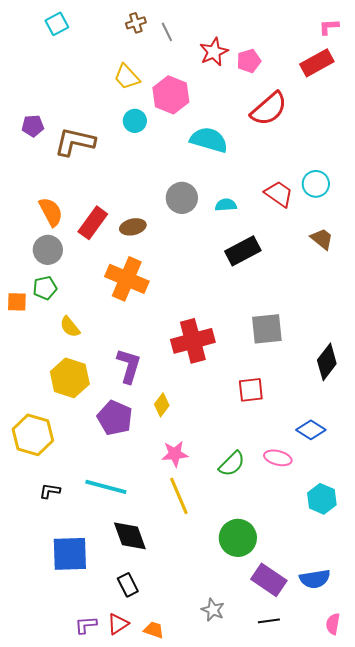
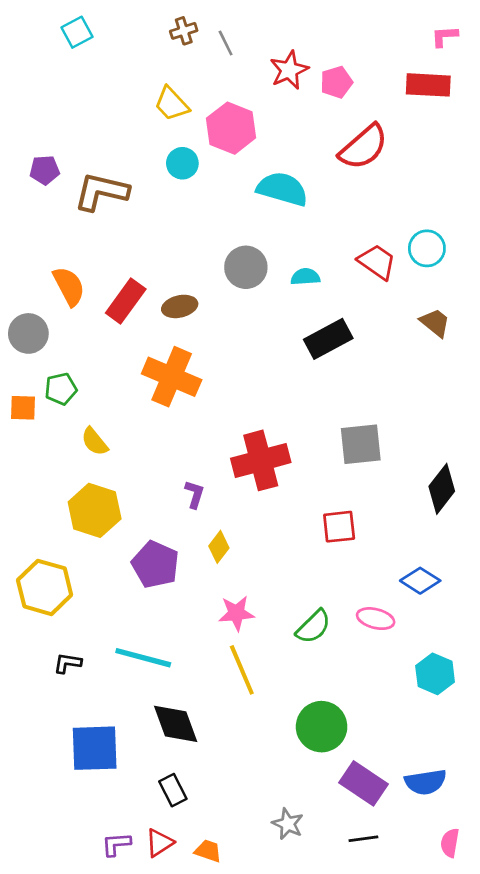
red rectangle: (317, 63) -> (428, 85), turned 32
gray circle: (48, 250) -> (28, 333), moved
purple L-shape: (129, 366) -> (195, 494), moved, size x0.6

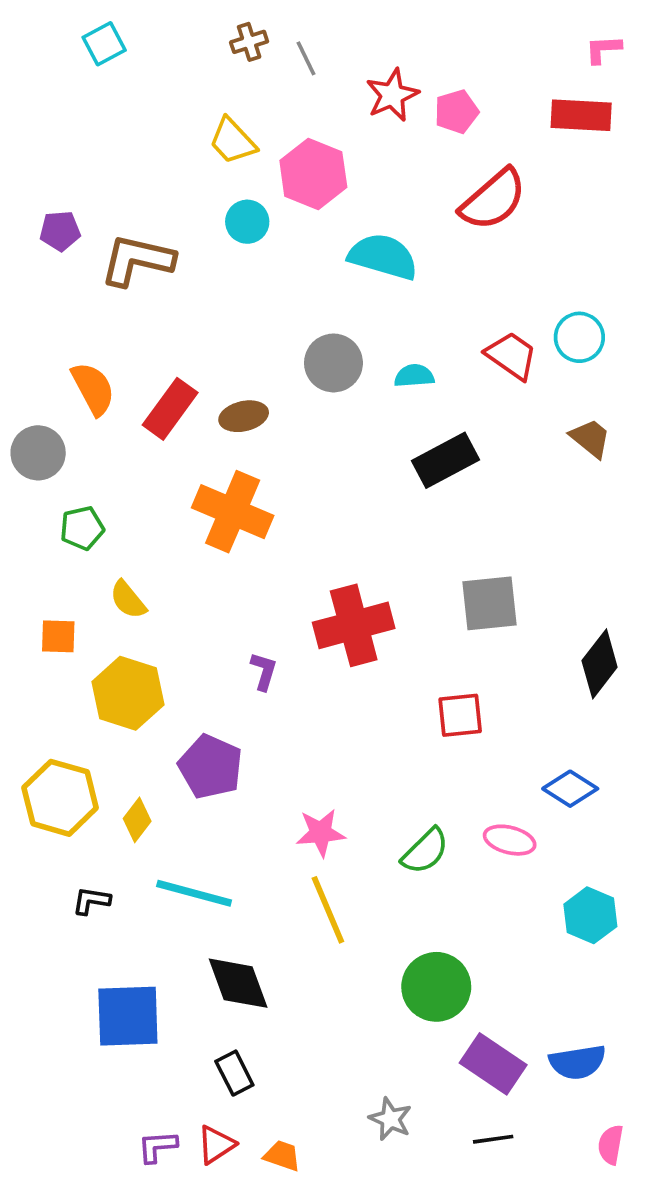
orange square: (23, 408) -> (58, 636), moved
yellow diamond: (219, 547) -> (137, 820), moved

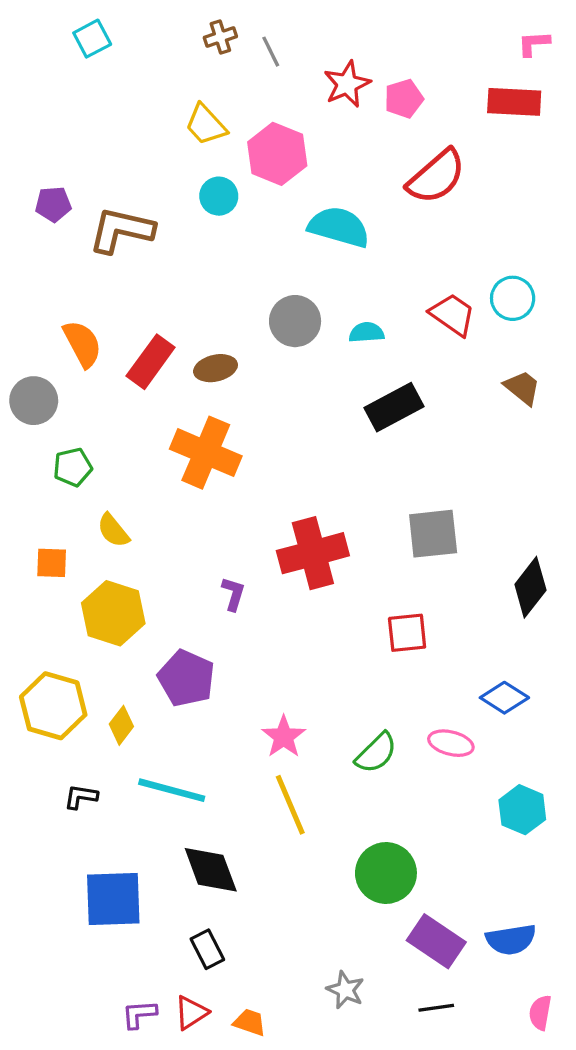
pink star: (321, 833) -> (284, 737), turned -30

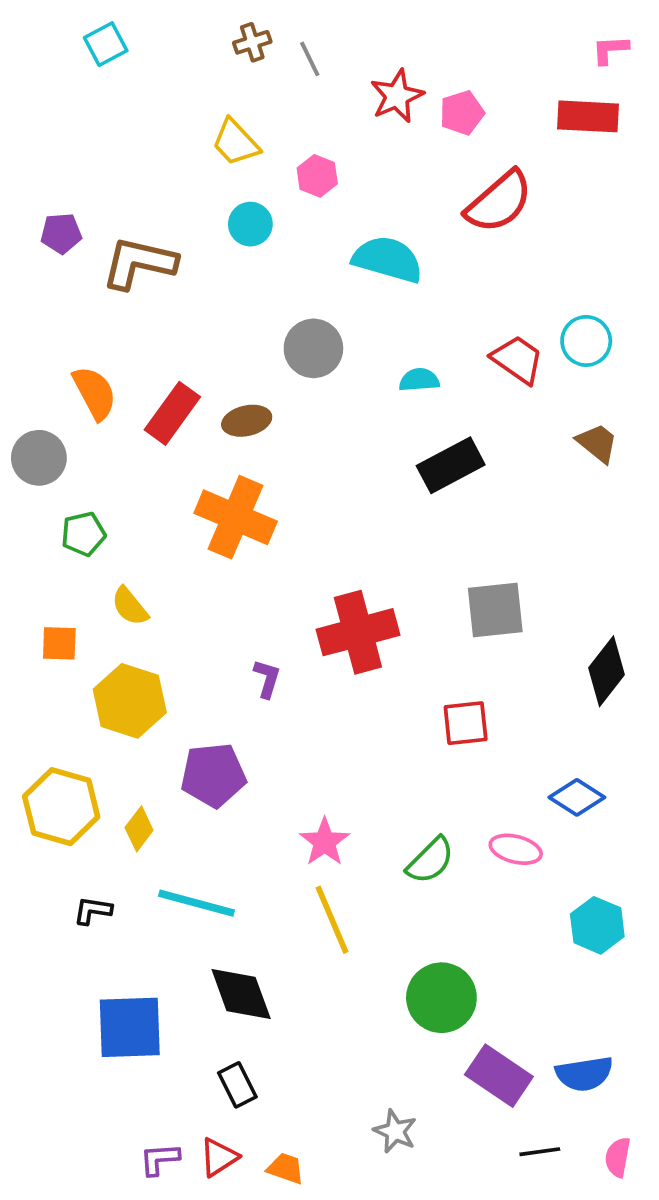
pink hexagon: (277, 154) -> (317, 176), size x0.6
gray circle: (295, 321) -> (313, 348), moved
purple pentagon: (186, 678) -> (213, 775), turned -30
black line: (436, 1008) -> (540, 1152), moved

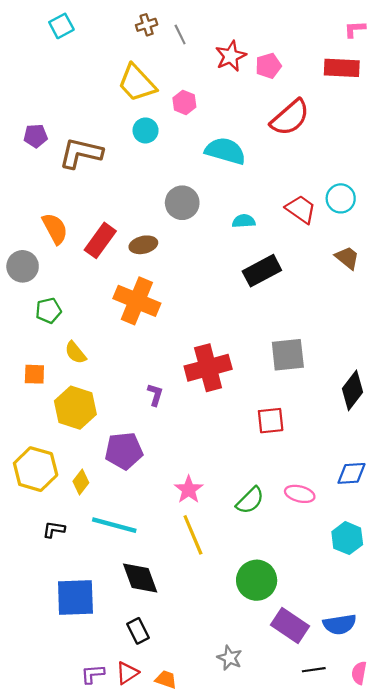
yellow trapezoid: (236, 142) -> (137, 83), size x1.4
blue diamond: (577, 797) -> (351, 473), moved, turned -36

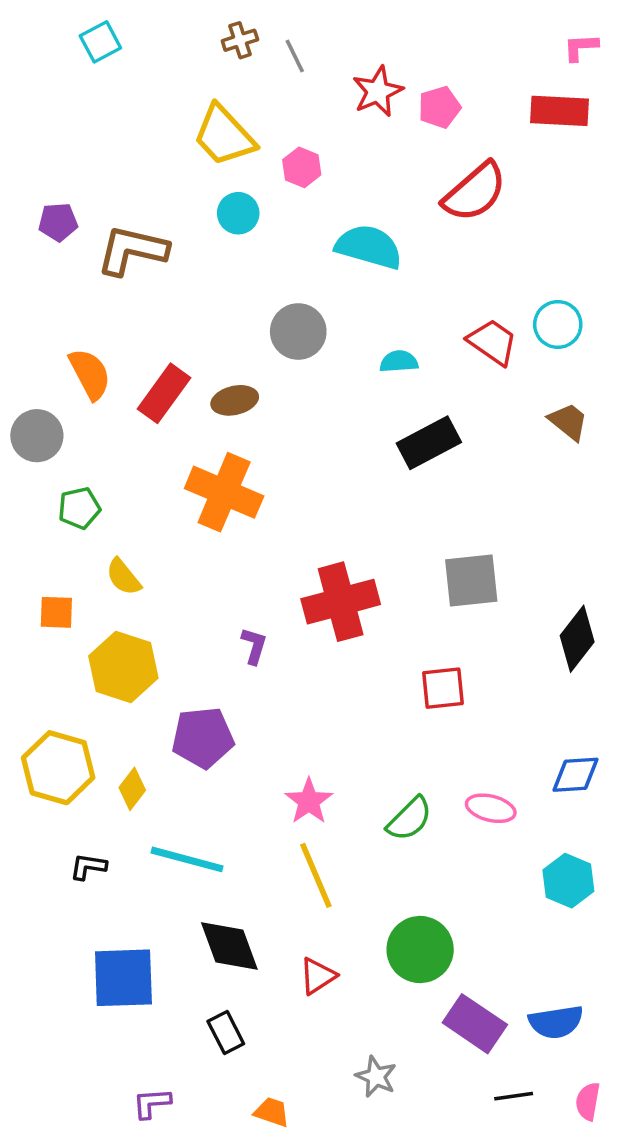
red triangle: (127, 673) -> (318, 976), moved

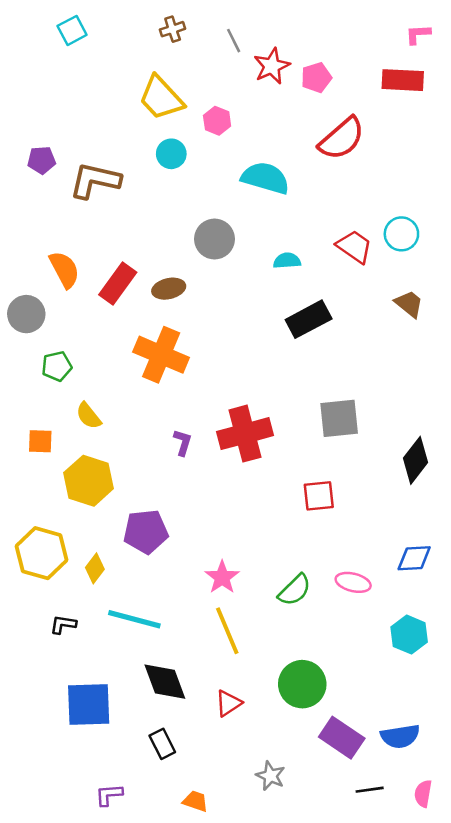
gray line: (295, 56) -> (234, 41), moved
purple L-shape: (254, 646) -> (183, 442), moved

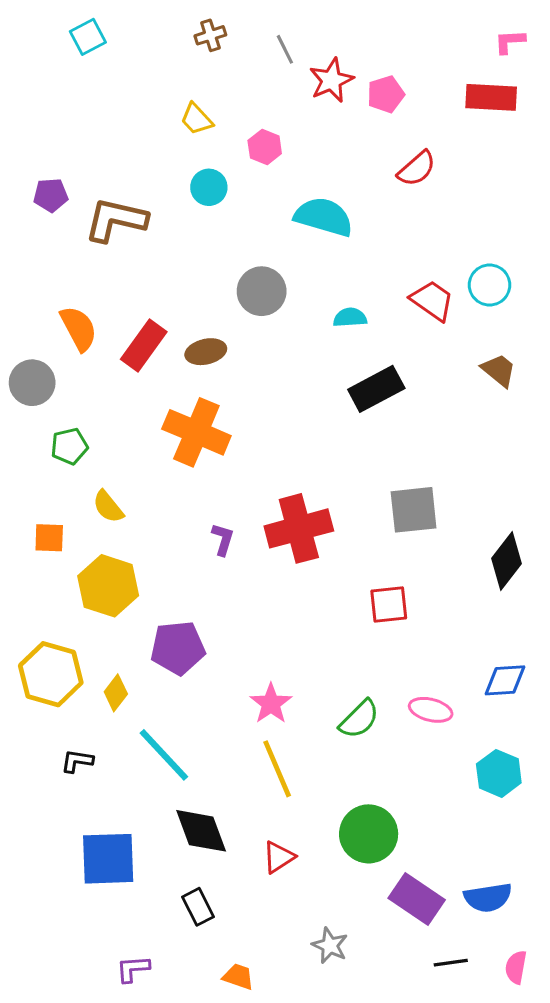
yellow trapezoid: (161, 98) -> (196, 119), size x0.6
red semicircle: (342, 139) -> (417, 169), size x0.7
cyan line: (134, 619) -> (164, 755), turned 32

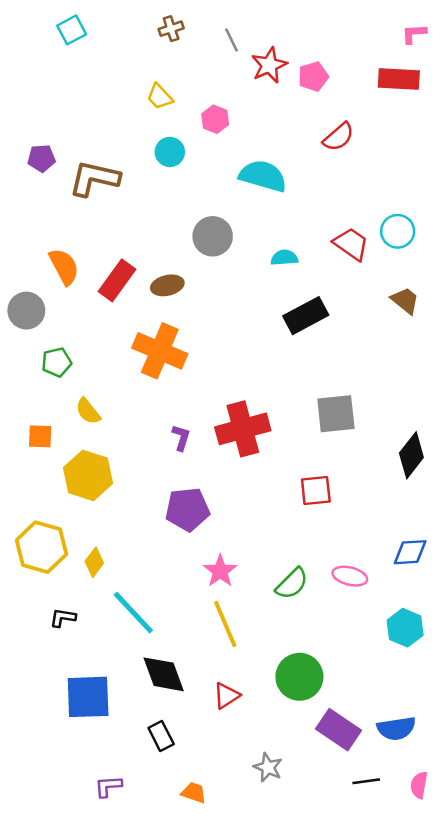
purple pentagon: (178, 648) -> (187, 509), moved

